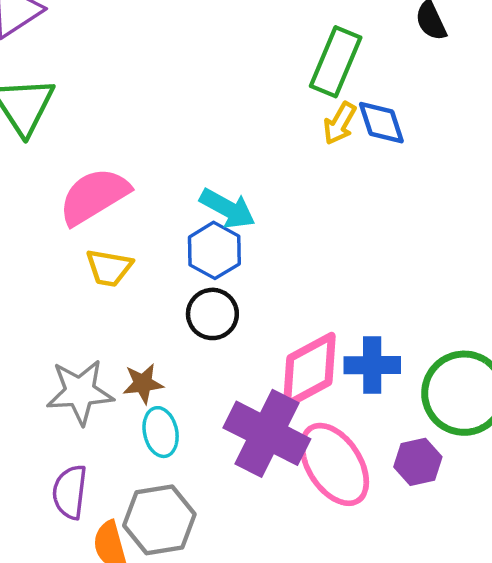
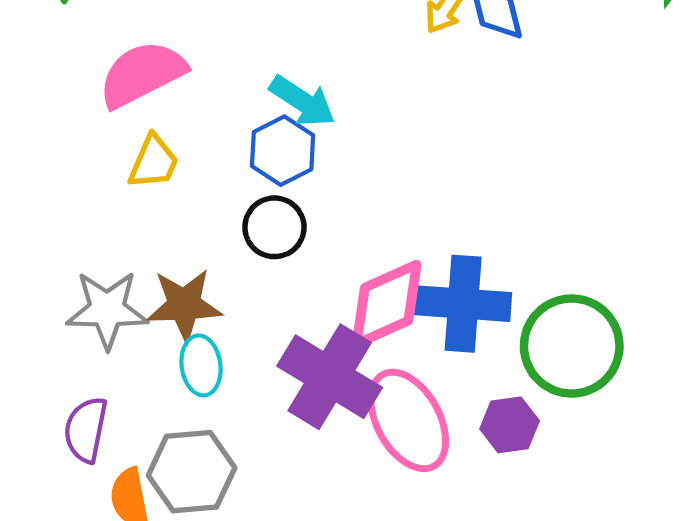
yellow trapezoid: (109, 268) -> (154, 162), turned -81
blue cross: (372, 365) -> (463, 304), size x1.4
brown star: (143, 383) -> (184, 305), size x1.5

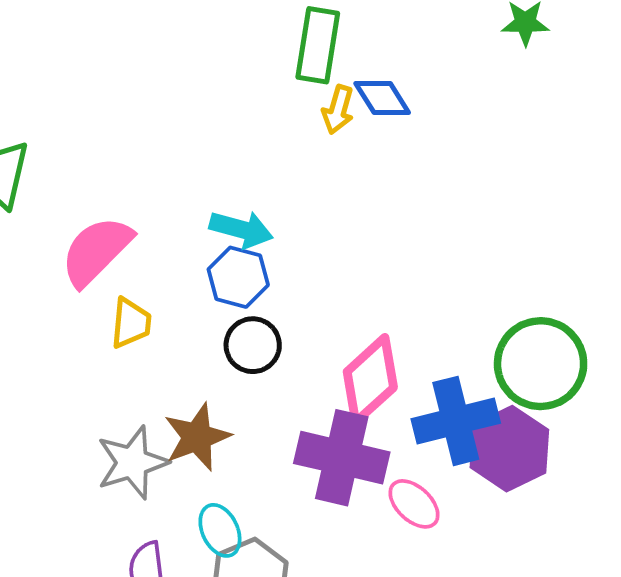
blue cross: (463, 304) -> (456, 421), moved
cyan ellipse: (201, 365) -> (220, 530), moved
pink ellipse: (408, 420) -> (414, 504), moved, size x0.6
purple hexagon: (510, 425) -> (509, 449), size x1.6

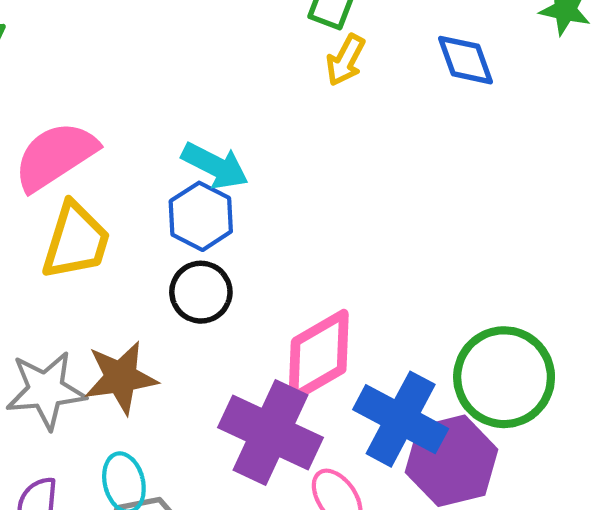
blue diamond: (382, 98) -> (465, 60), moved
yellow trapezoid: (131, 323) -> (76, 241), size x1.4
blue cross: (456, 421) -> (401, 419), turned 30

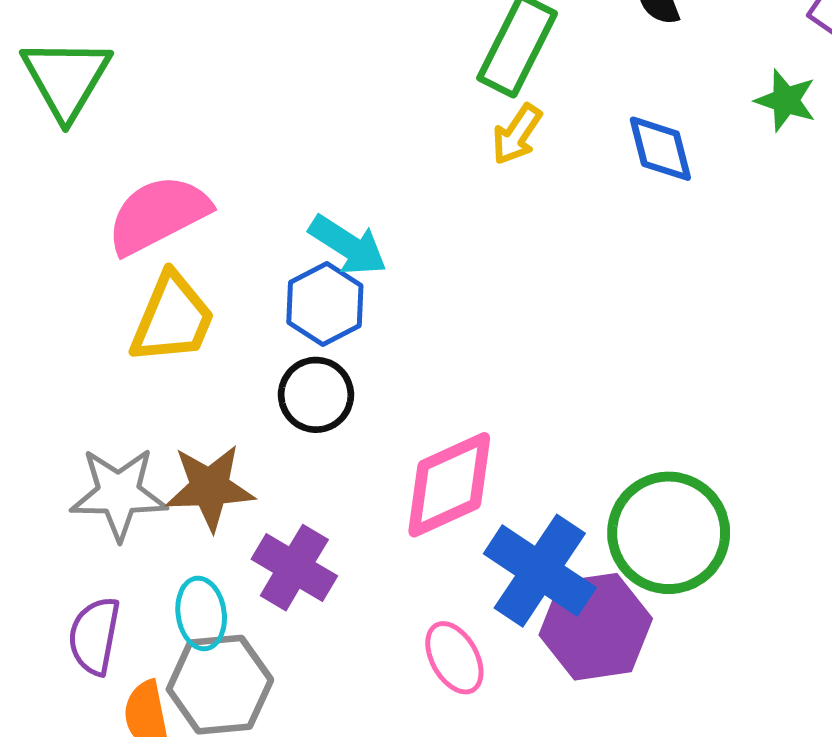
purple cross: (270, 432) -> (294, 568), moved, size x0.7

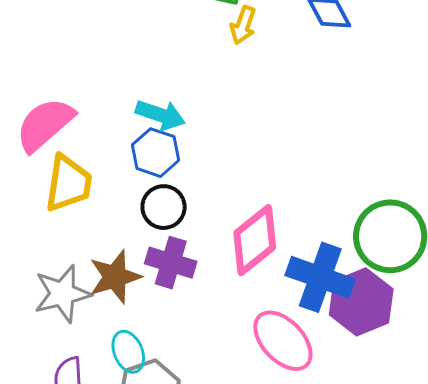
purple cross: (294, 568) -> (171, 263), moved
pink ellipse: (454, 658) -> (283, 341), size x1.5

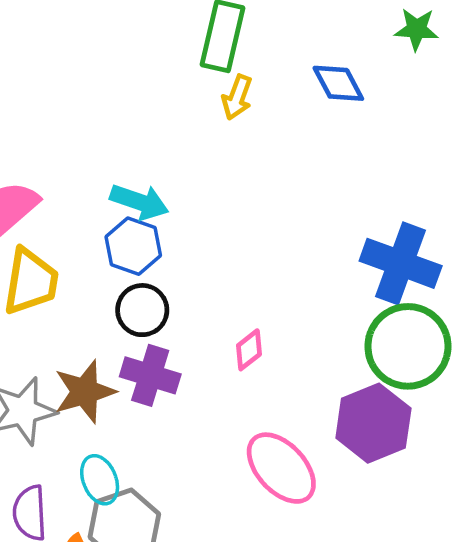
pink diamond: (255, 240) -> (249, 350), size x0.5
blue cross: (320, 277) -> (401, 263), moved

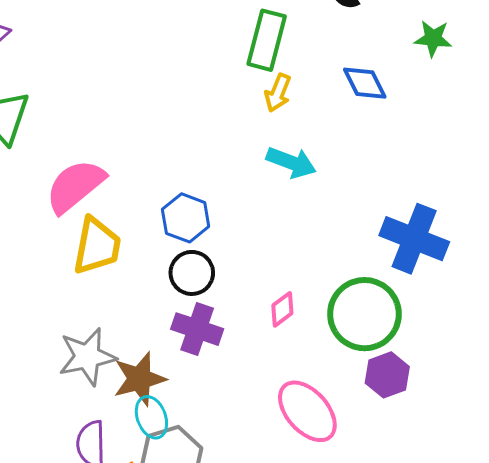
cyan arrow: (139, 202) -> (291, 162), moved
green circle: (408, 346) -> (364, 314), moved
brown star: (85, 392) -> (139, 379), moved
purple hexagon: (373, 423) -> (387, 375), size x0.7

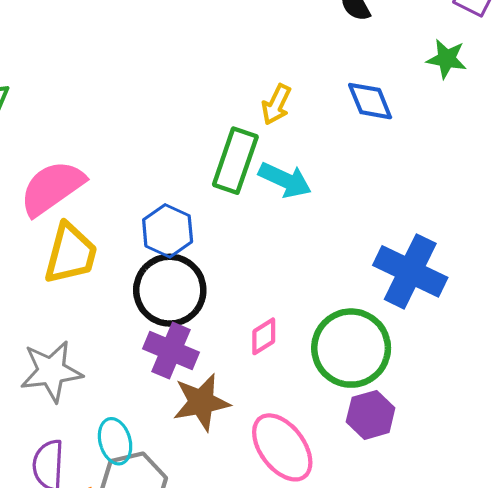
green rectangle: (267, 40) -> (235, 161), moved
black circle: (192, 273) -> (170, 290), size x1.5
brown star: (139, 379) -> (201, 402), moved

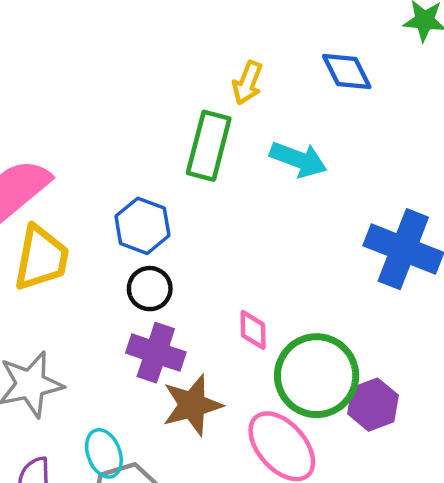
cyan arrow: (285, 180) -> (298, 159), moved
black circle: (170, 290) -> (150, 289), size x0.6
pink diamond: (264, 336) -> (253, 330), turned -54
green circle: (351, 348) -> (317, 376), moved

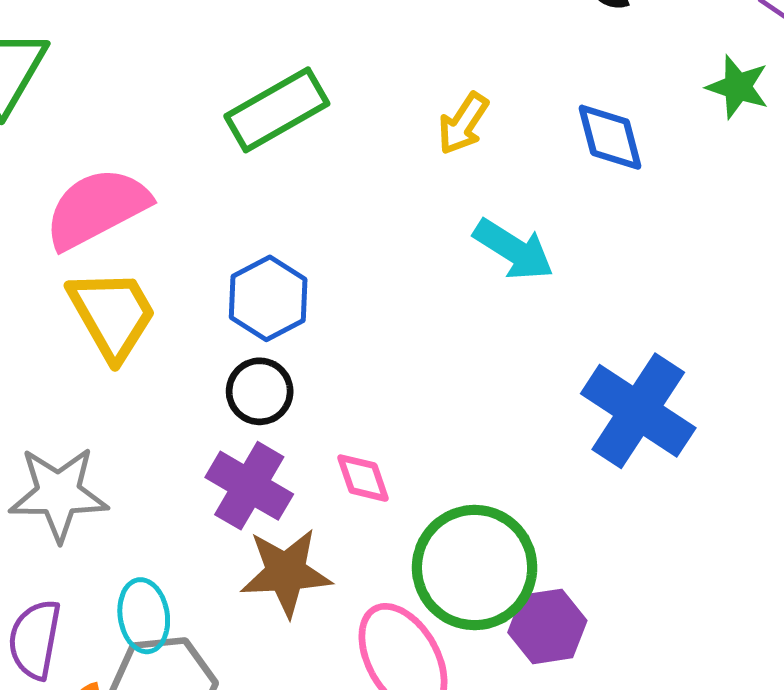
green rectangle: (209, 146) -> (277, 110), moved, turned 34
yellow trapezoid: (41, 258) -> (112, 314), turned -52
pink diamond: (253, 330) -> (363, 478), moved, turned -30

